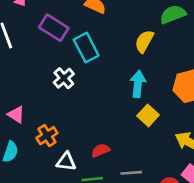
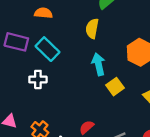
white cross: (64, 78) -> (38, 79), turned -30
yellow square: (148, 115) -> (115, 87), turned 30

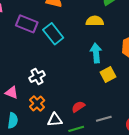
yellow semicircle: (92, 29) -> (95, 21), turned 72
white cross: (38, 79) -> (37, 76), moved, turned -35

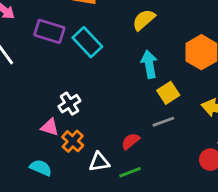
yellow semicircle: (95, 21) -> (144, 20), turned -36
pink triangle: (12, 93) -> (50, 127), moved
gray line: (104, 119) -> (163, 122), moved
cyan semicircle: (13, 121) -> (41, 168), turned -70

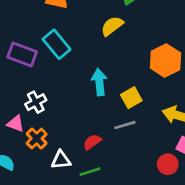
purple rectangle: (49, 31) -> (22, 54), moved
cyan arrow: (149, 64) -> (99, 82), moved

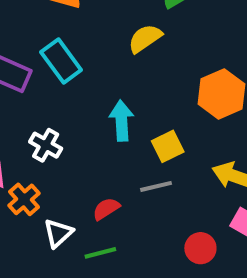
white cross: (36, 102) -> (46, 145), moved, turned -35
white triangle: (61, 160) -> (58, 233), turned -40
red circle: (168, 164) -> (200, 248), moved

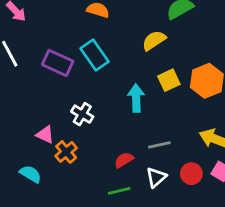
yellow square: (168, 146) -> (169, 80), moved
white triangle: (58, 233) -> (156, 177), moved
red circle: (200, 248) -> (191, 174), moved

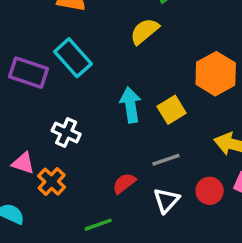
yellow square: (169, 80) -> (172, 110), moved
green line: (119, 191) -> (98, 225), moved

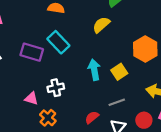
white cross: (66, 132) -> (56, 88), turned -35
pink triangle: (23, 163) -> (31, 98), moved

